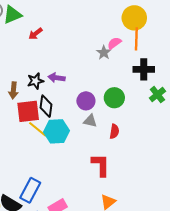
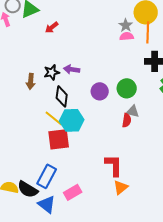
pink semicircle: (114, 43) -> (127, 36), turned 32
gray star: (104, 53) -> (126, 25), moved
red square: (28, 111) -> (59, 139), moved
gray triangle: (90, 121) -> (133, 111), moved
red L-shape: (101, 165) -> (114, 165), moved

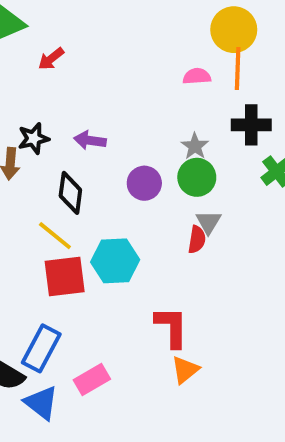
gray star: (126, 25) -> (195, 146), moved
black star: (52, 72) -> (34, 138), moved
gray triangle: (133, 111) -> (208, 222), turned 48
cyan hexagon: (72, 120) -> (115, 261), moved

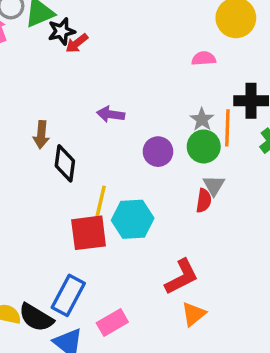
orange line: (238, 68) -> (227, 128), moved
black star: (34, 138) -> (62, 31), moved
black diamond: (70, 193) -> (65, 163), moved
yellow line: (55, 236) -> (100, 202), moved, turned 64
red L-shape: (172, 327) -> (182, 277), turned 63

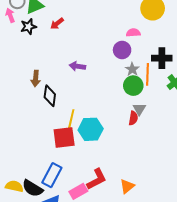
black star: (62, 31) -> (28, 27), moved
purple circle: (158, 152) -> (122, 50), moved
red L-shape: (182, 277) -> (97, 179), moved

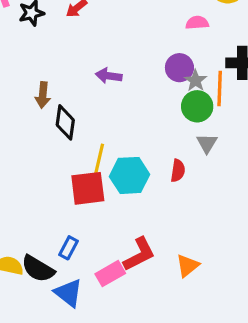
purple circle: (122, 50) -> (179, 68), moved
red semicircle: (133, 118) -> (178, 171), moved
blue rectangle: (52, 175) -> (68, 248), size x0.6

